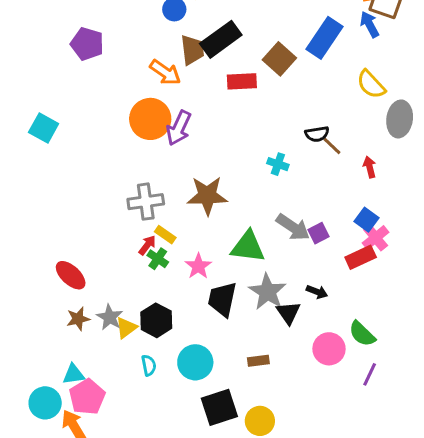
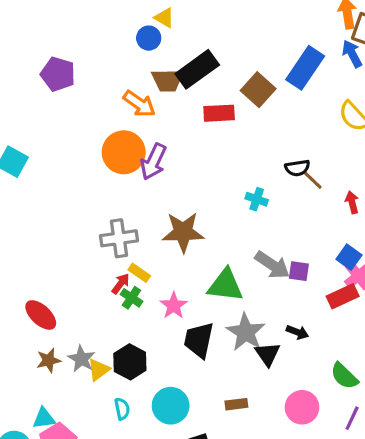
brown trapezoid: (192, 50) -> (167, 80), turned 96
purple square: (318, 233) -> (299, 271), turned 35
pink circle: (329, 349) -> (302, 407), moved

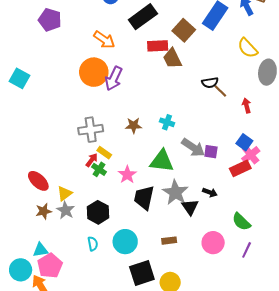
brown trapezoid: (167, 80) -> (172, 59), moved, turned 65
cyan cross: (257, 199) -> (167, 122), moved
brown star: (183, 232) -> (134, 125), size x0.6
yellow triangle: (99, 370) -> (64, 193), moved

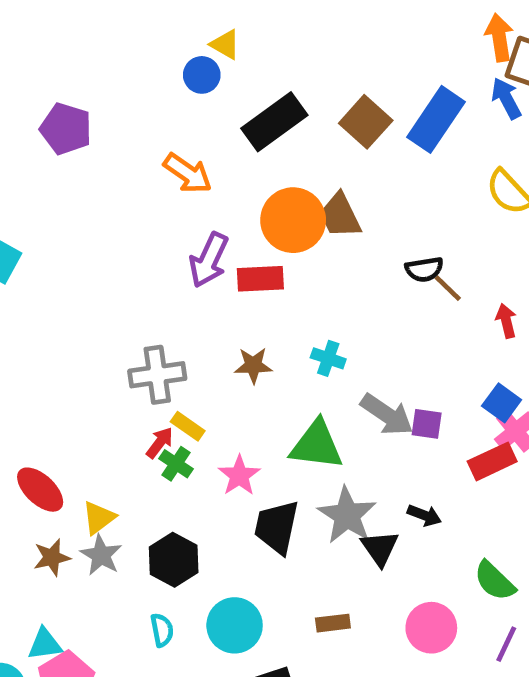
brown square: (184, 30) -> (366, 122), moved
red rectangle: (158, 46) -> (260, 279), moved
orange circle: (94, 72) -> (293, 220), moved

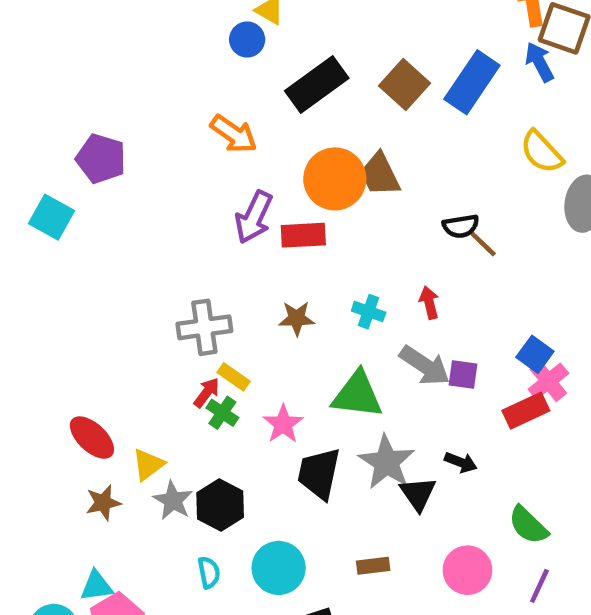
purple pentagon: (66, 129) -> (101, 159), moved
red arrow: (506, 321) -> (429, 303), moved
gray star: (101, 555) -> (173, 500), moved

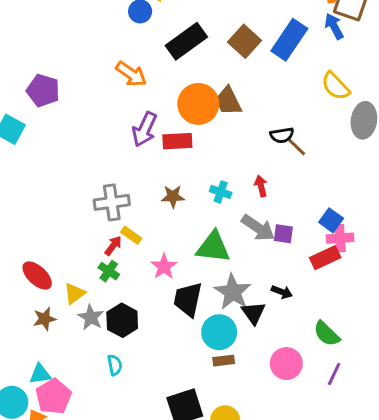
pink cross: (548, 381) -> (340, 238), turned 35
green cross: (222, 413) -> (109, 271), moved
cyan circle: (279, 568) -> (219, 332), moved

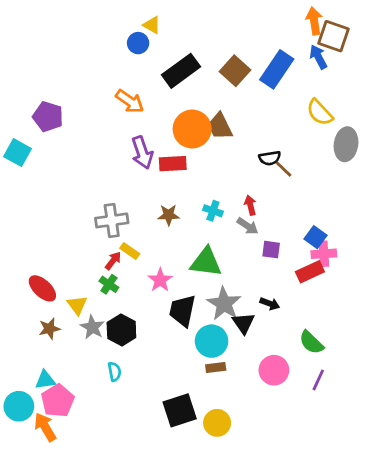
purple arrow: (145, 129) -> (142, 153), turned -44
gray arrow: (258, 228) -> (248, 226), moved, size x0.7
yellow triangle: (74, 293) -> (77, 305), turned -30

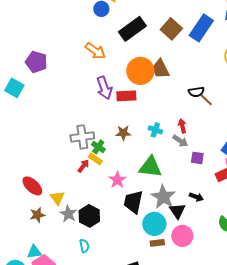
green cross: (109, 284) -> (98, 147), moved
pink circle: (274, 370) -> (182, 236), moved

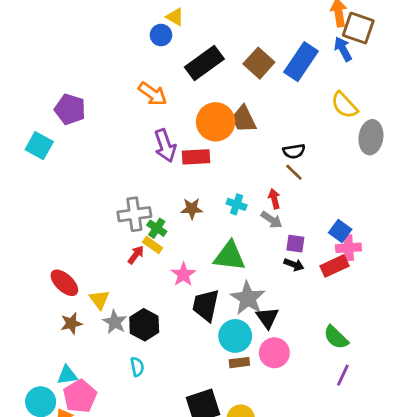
brown line: (206, 100) -> (294, 172), moved
black arrow: (196, 197) -> (294, 265), moved

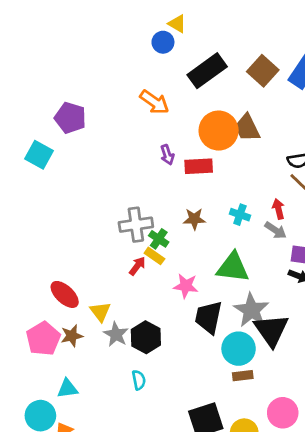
purple arrow: (165, 146) -> (167, 155), size x0.6
pink star: (183, 274) -> (186, 286), turned -30
black triangle: (267, 318) -> (271, 330), size x1.5
pink circle: (274, 353) -> (283, 413), moved
pink pentagon: (80, 396) -> (43, 339), moved

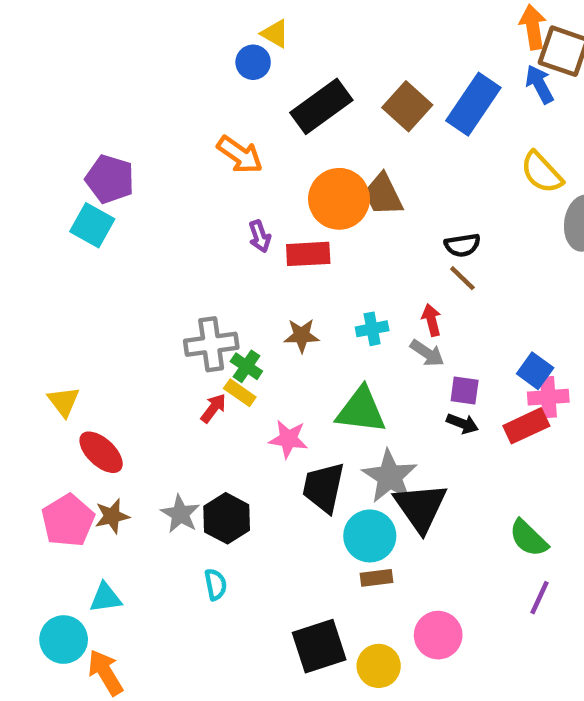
cyan square: (39, 155) -> (92, 225), moved
cyan cross: (240, 215) -> (372, 329), turned -30
yellow triangle: (100, 312) -> (64, 402), moved

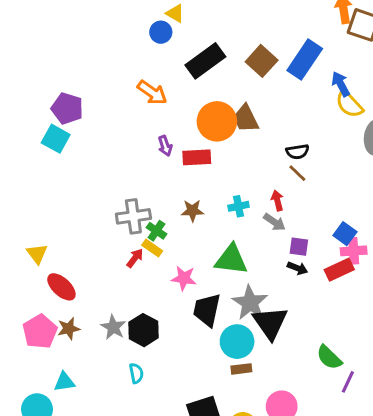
blue arrow: (539, 84) -> (341, 84), moved
green semicircle: (528, 538) -> (329, 357), moved

